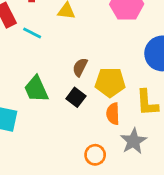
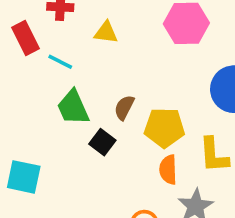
green trapezoid: (36, 89) -> (73, 107), moved
black square: (76, 97) -> (102, 142), moved

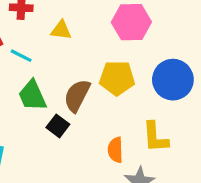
brown semicircle: (124, 107) -> (77, 96), size x1.5
yellow pentagon: (164, 128) -> (117, 78), moved

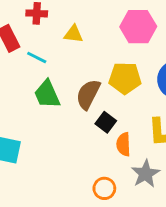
black square: (58, 126) -> (106, 122), moved

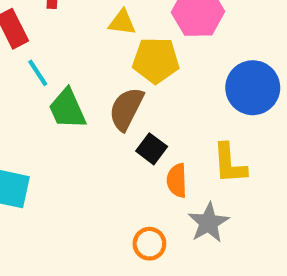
yellow triangle: (73, 34) -> (122, 22), moved
cyan line: (37, 58) -> (38, 73), moved, turned 30
yellow pentagon: (125, 78) -> (156, 60), moved

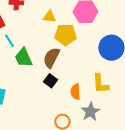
black square: (152, 149) -> (50, 81), moved

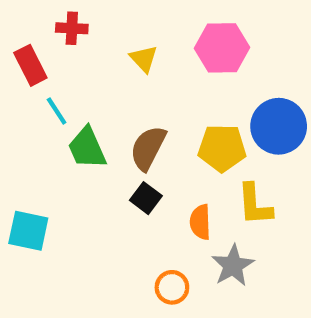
yellow triangle: (49, 17) -> (144, 59), turned 40
yellow pentagon: (65, 35) -> (222, 148), moved

